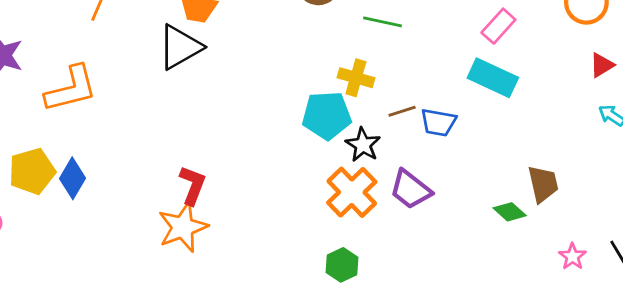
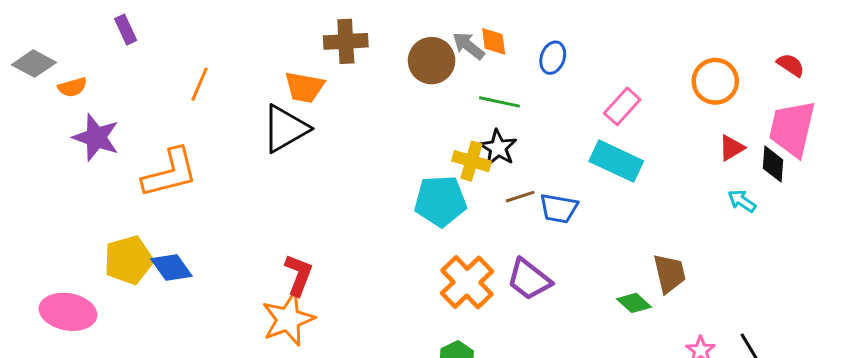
black star: (363, 145) -> (498, 148), moved
blue diamond: (72, 178) -> (171, 267), turned -66

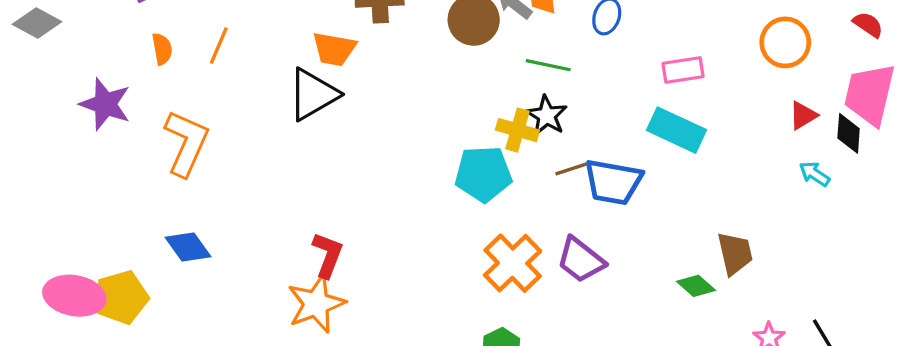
orange semicircle: (72, 87) -> (162, 49), moved, turned -84
pink rectangle: (622, 106) -> (683, 70), turned 39
orange L-shape: (170, 173) -> (186, 143), turned -52
blue trapezoid: (559, 208) -> (613, 182), size x1.4
yellow pentagon: (129, 260) -> (121, 297), moved

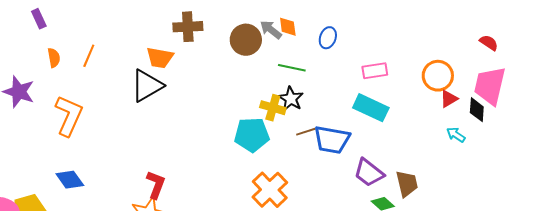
orange circle: (785, 42) -> (438, 76), moved
purple trapezoid: (581, 260) -> (369, 173), moved

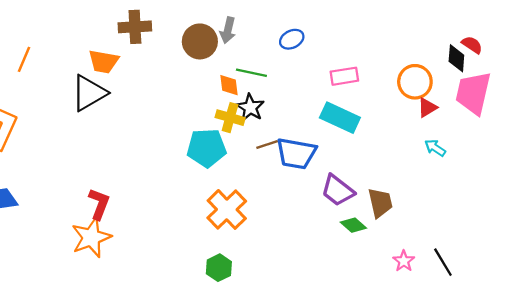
orange diamond: (288, 27) -> (229, 85), moved
gray arrow: (271, 30) -> (228, 30), turned -115
blue ellipse: (328, 38) -> (292, 39), turned 45
black diamond: (477, 110) -> (456, 58), moved

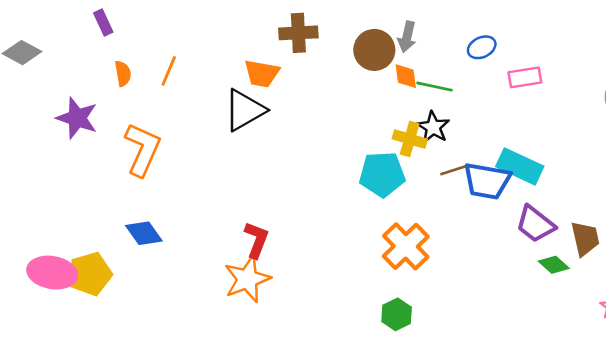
pink rectangle: (344, 76) -> (525, 77), moved
orange diamond: (229, 85) -> (406, 76), moved
cyan rectangle: (340, 118) -> (520, 166), moved

